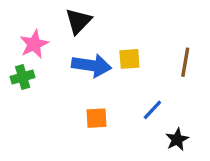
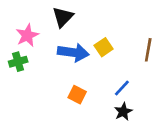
yellow square: (129, 59) -> (104, 47), turned -30
orange square: (97, 118) -> (77, 95), turned 30
black star: (177, 139) -> (123, 112), moved

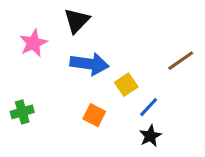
yellow square: (104, 47) -> (126, 85), moved
brown line: (148, 50) -> (181, 61), turned 45
green cross: (18, 62) -> (22, 112), moved

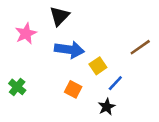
green cross: (22, 112) -> (17, 87), turned -35
black star: (150, 136) -> (107, 107), moved

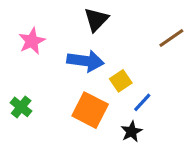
black triangle: (59, 16) -> (96, 20), moved
brown line: (140, 47) -> (171, 38), moved
orange square: (73, 89) -> (90, 110), size x1.6

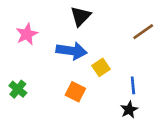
blue line: (142, 102) -> (133, 85), moved, turned -48
orange square: (90, 110) -> (75, 92), size x0.7
black star: (131, 132) -> (129, 110), moved

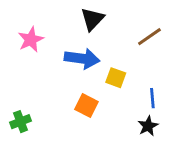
brown line: (143, 32) -> (149, 37), moved
yellow square: (101, 67) -> (116, 78), turned -36
green cross: (18, 89) -> (21, 122), moved, turned 30

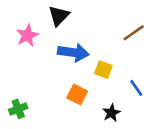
black triangle: (92, 19) -> (59, 16), moved
blue line: (152, 98) -> (136, 88), turned -30
black star: (148, 126) -> (111, 113), moved

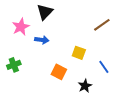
blue arrow: (73, 52) -> (42, 40), moved, size x0.6
green cross: (18, 109) -> (14, 65), moved

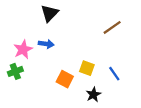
pink star: (21, 27) -> (23, 49), moved
yellow square: (79, 53) -> (87, 68), moved

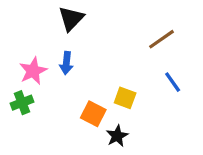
blue arrow: (46, 44) -> (66, 63), turned 88
blue line: (114, 74) -> (173, 82), moved
black star: (93, 95) -> (117, 136), moved

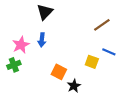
blue line: (173, 82) -> (109, 52), turned -32
yellow square: (125, 98) -> (92, 62), moved

